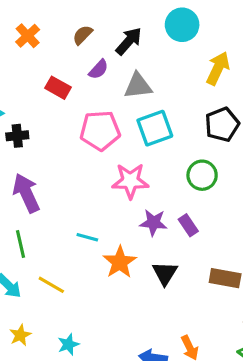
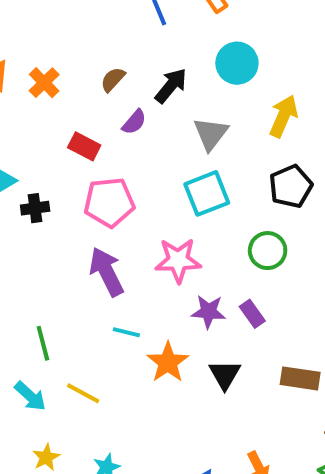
gray triangle: (138, 86) -> (211, 134), moved, turned -44
pink pentagon: (100, 131) -> (109, 202), moved
purple arrow: (26, 193) -> (107, 272), moved

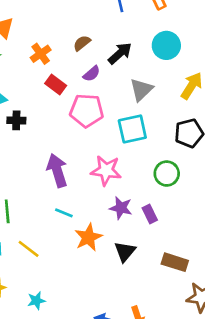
orange cross: (44, 83) -> (41, 54), moved
pink pentagon: (109, 202) -> (87, 111), moved

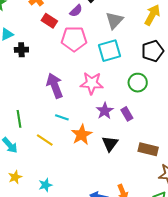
purple star: (121, 208) -> (105, 111), turned 30
yellow line: (29, 249) -> (45, 140), moved

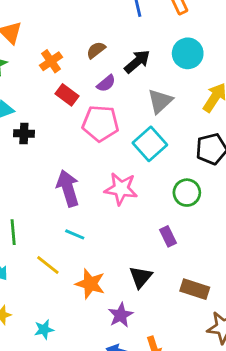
cyan square: (110, 51) -> (150, 144), turned -30
purple star: (105, 111) -> (121, 315), moved
orange star: (82, 135) -> (90, 284), moved, turned -30

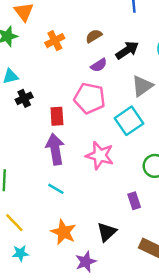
red rectangle: (67, 95) -> (57, 116), moved, turned 42
black cross: (24, 133) -> (24, 98), turned -35
yellow line: (48, 265) -> (14, 223), moved
cyan star: (44, 329) -> (20, 253), moved

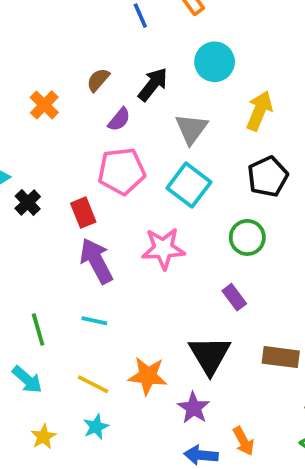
cyan line: (56, 189) -> (94, 321), moved
yellow line: (14, 223) -> (93, 384), moved
black triangle: (107, 232) -> (210, 355), size x1.4

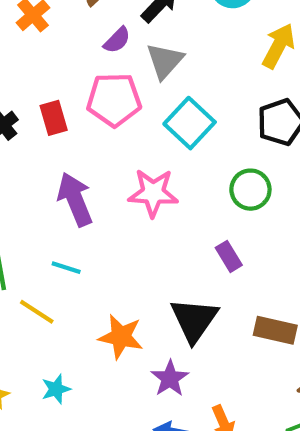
gray triangle: (191, 129) -> (165, 61), moved
red rectangle: (83, 213) -> (54, 118), moved
yellow line: (93, 384) -> (37, 312), moved

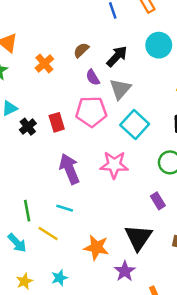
purple semicircle: (117, 40) -> (93, 77), turned 105

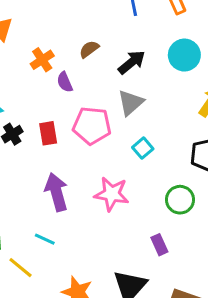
purple semicircle: (93, 77) -> (65, 82), moved
cyan square: (135, 125) -> (143, 148), size x0.6

